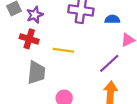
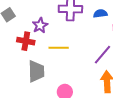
purple star: (35, 15) -> (40, 25), moved

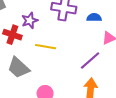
gray trapezoid: (36, 71) -> (19, 68), turned 125

